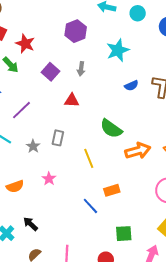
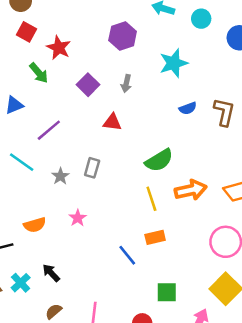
green semicircle: (111, 129) -> (159, 160), turned -70
yellow line: (89, 158) -> (151, 199), moved

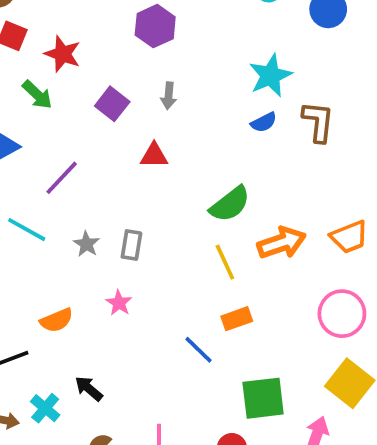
cyan star: (174, 63) -> (270, 76), moved
gray rectangle: (92, 168) -> (131, 245), moved
green square: (167, 292) -> (263, 398), size x1.4

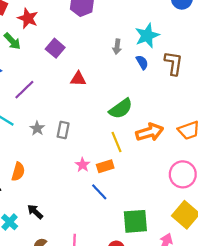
gray arrow: (169, 96) -> (117, 47), moved
blue semicircle: (264, 122) -> (142, 62), turned -96
pink star: (119, 303) -> (83, 165), moved
orange rectangle: (237, 319) -> (105, 166), moved
orange semicircle: (57, 320) -> (18, 172), turned -54

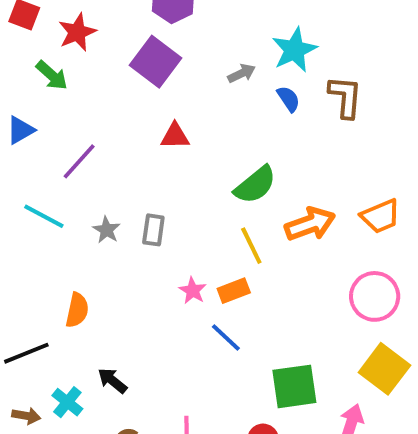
red star: (28, 18) -> (77, 32), turned 30
gray arrow: (117, 47) -> (242, 73), turned -120
purple square: (55, 48) -> (155, 62), moved, size x1.4

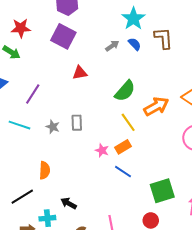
red star: (77, 32) -> (21, 28), turned 30
gray arrow: (242, 73) -> (112, 46), moved
cyan cross: (67, 402) -> (47, 218), turned -35

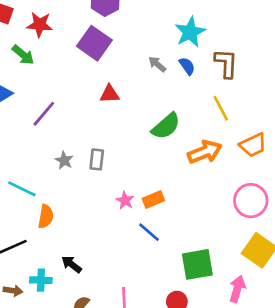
gray arrow: (112, 46) -> (157, 64), turned -112
yellow line: (128, 122) -> (221, 108), moved
cyan line: (19, 125) -> (22, 189), moved

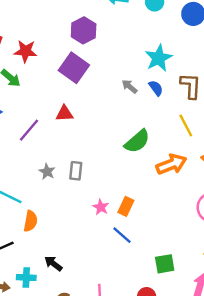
red triangle: (109, 94) -> (64, 114), moved
orange rectangle: (153, 200) -> (126, 206), turned -42
green square: (197, 264) -> (165, 264), size x0.7

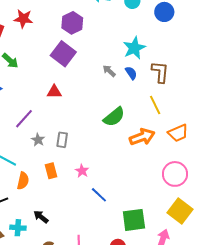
red star: (26, 51) -> (23, 19), moved
purple line: (29, 130) -> (24, 119), moved
orange rectangle: (126, 206) -> (51, 171), moved, turned -42
green square: (165, 264) -> (134, 220), size x1.4

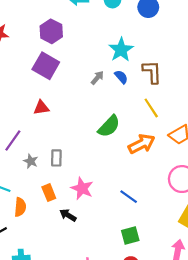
gray arrow: (109, 71) -> (97, 78), turned 96
pink star: (82, 171) -> (82, 188), size x1.5
blue line: (99, 195) -> (129, 197), moved
black arrow: (41, 217) -> (68, 215), moved
green square: (134, 220) -> (130, 236), moved, size x0.7

